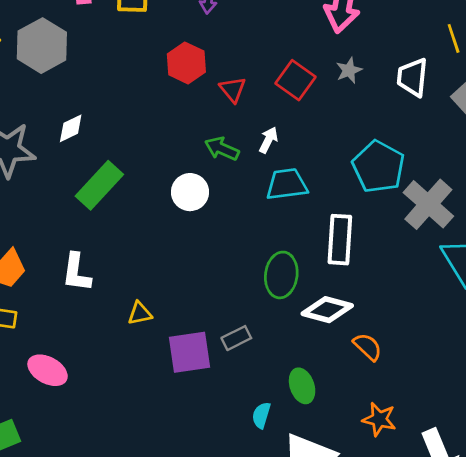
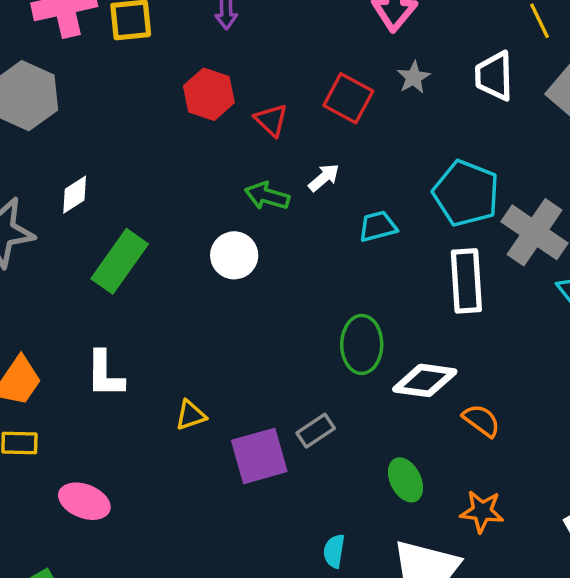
white arrow: (268, 140) -> (324, 178), turned 30
cyan trapezoid: (287, 184) -> (378, 226), moved, size x0.7
white rectangle: (340, 240) -> (466, 281), moved
cyan semicircle: (261, 415) -> (334, 551), moved
orange star: (379, 419) -> (482, 511), moved

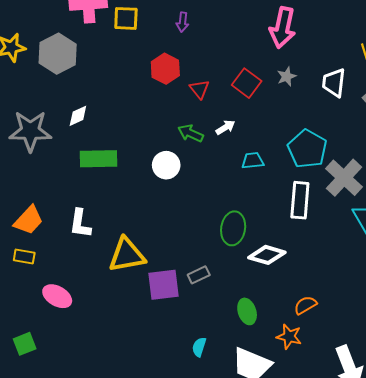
green rectangle: (120, 261) -> (99, 159), turned 45
yellow triangle: (191, 415) -> (127, 255), size x2.0
orange semicircle: (481, 420) -> (305, 305), moved, turned -75

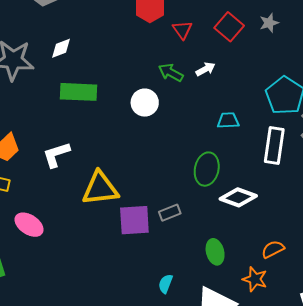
cyan trapezoid: (253, 161) -> (228, 120), moved
white L-shape: (80, 224) -> (56, 155), turned 60

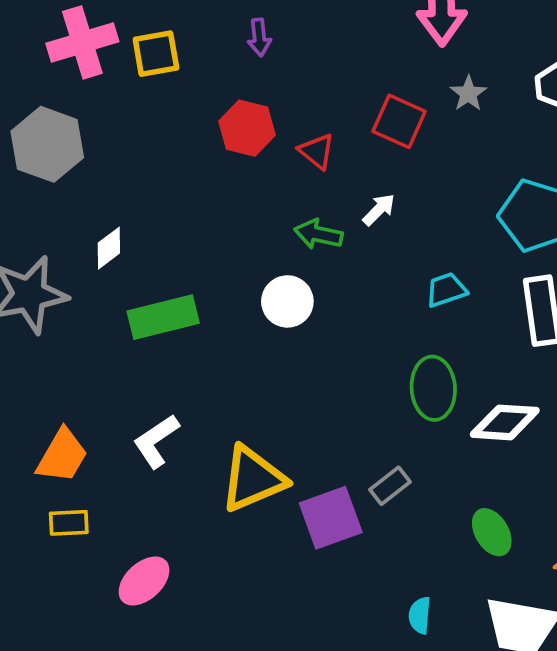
pink ellipse: (29, 225) -> (144, 581), turned -60

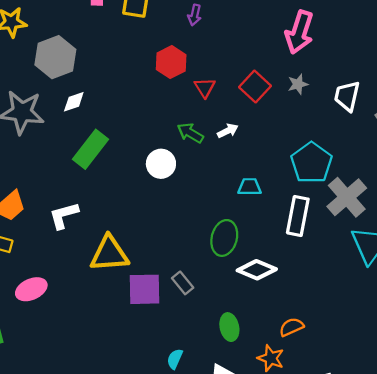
gray hexagon: (47, 144) -> (55, 57), moved
green rectangle: (163, 317) -> (91, 149), turned -57
gray rectangle: (390, 486) -> (183, 283), turned 70

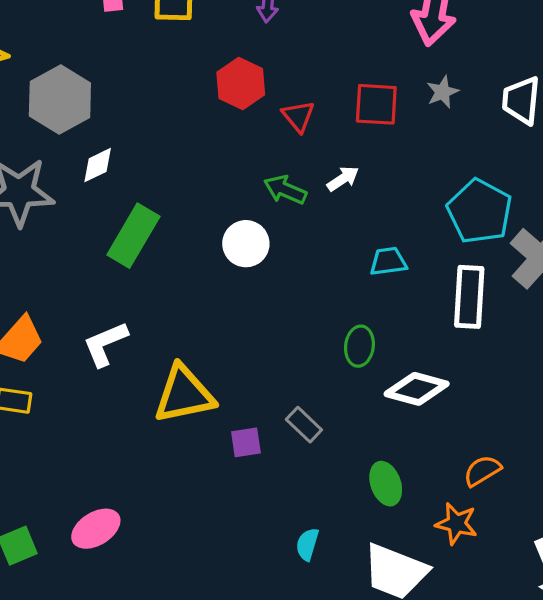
red square: (255, 87) -> (376, 104), turned -32
green ellipse: (224, 238) -> (359, 346), size x0.7
pink ellipse: (31, 289) -> (96, 529), moved
purple square: (145, 289) -> (246, 442), size x0.6

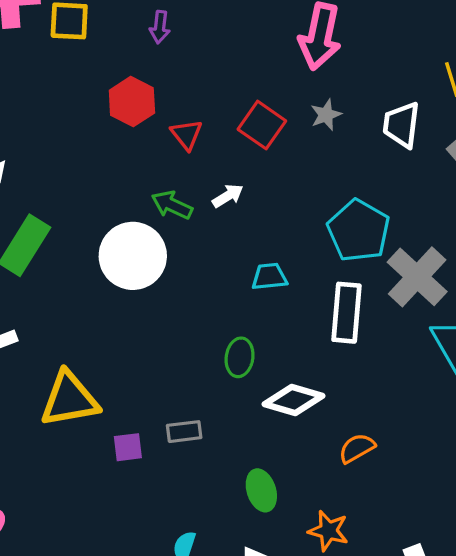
red square: (376, 104) -> (262, 125), turned 30
white circle: (246, 244) -> (133, 256), size x1.5
gray rectangle: (304, 425) -> (184, 432), turned -52
orange semicircle: (482, 471) -> (357, 448), moved

